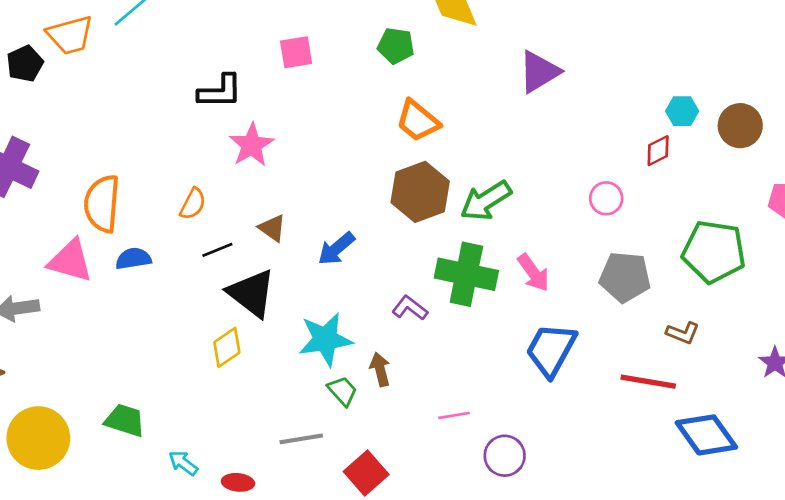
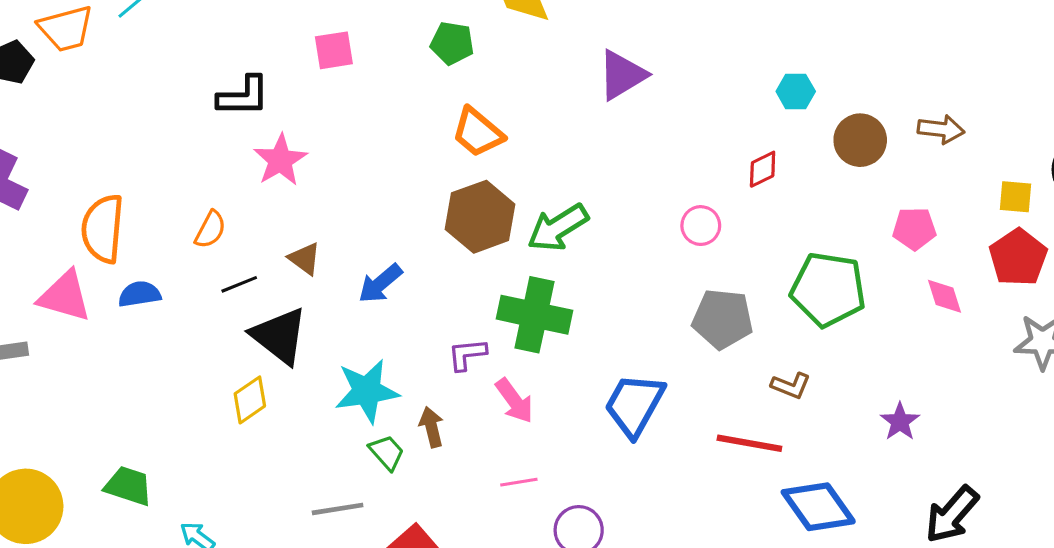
cyan hexagon: (682, 111) -> (796, 91), moved
pink arrow: (533, 273) -> (514, 401), moved
purple L-shape: (410, 308) -> (467, 354), turned -44

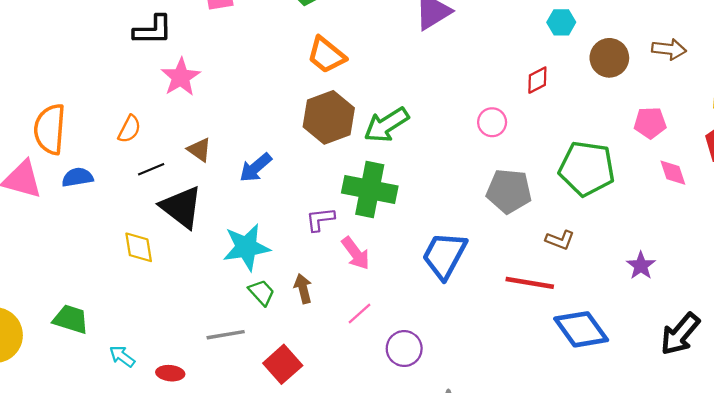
yellow diamond: (250, 400) -> (139, 247), moved, turned -64
brown arrow: (431, 427) -> (303, 289), moved
pink line: (519, 482) -> (360, 313), turned -32

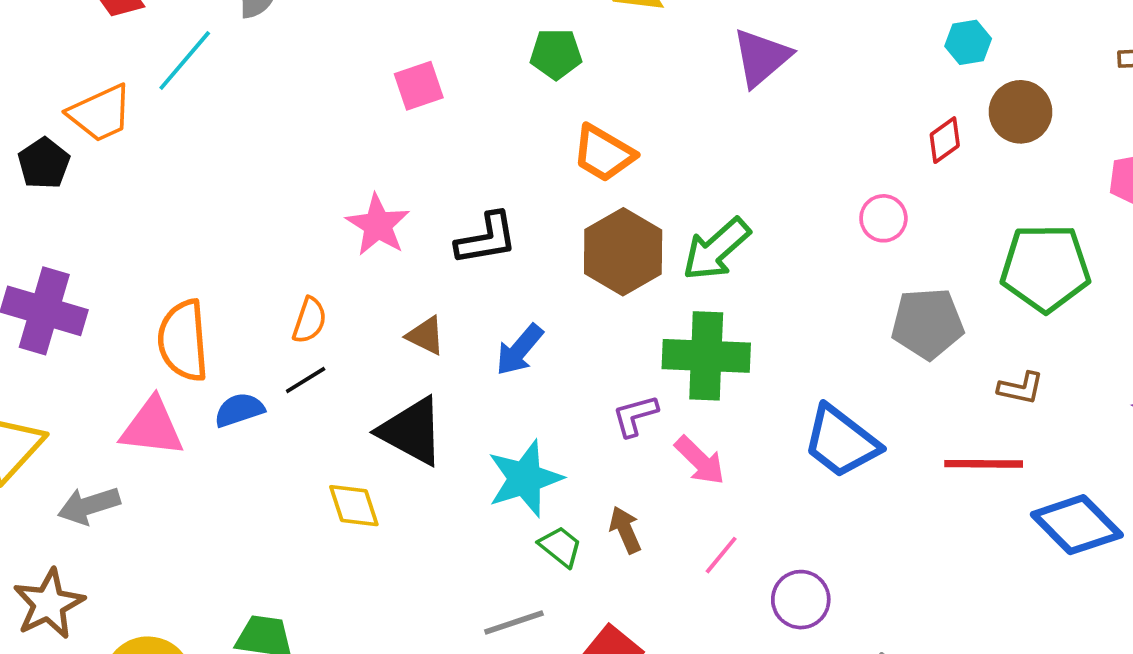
black L-shape: (153, 30) -> (486, 239), moved
brown circle: (609, 58) -> (1020, 112), moved
black line: (151, 169) -> (306, 380), moved
blue trapezoid: (444, 255) -> (841, 442), turned -72

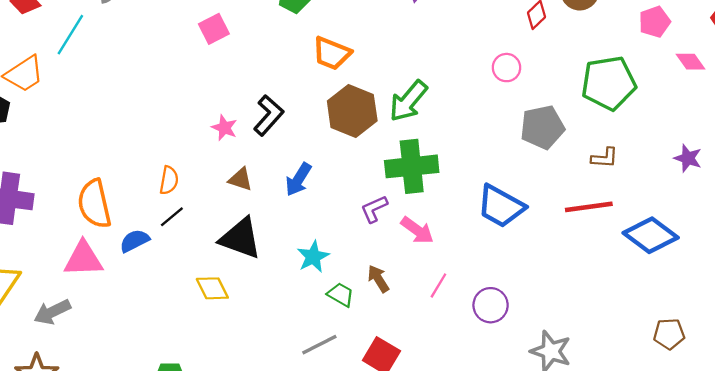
pink star: (378, 225) -> (224, 128), moved, size x0.7
black L-shape: (486, 239) -> (269, 115), turned -30
cyan star: (525, 478) -> (313, 257), size x0.7

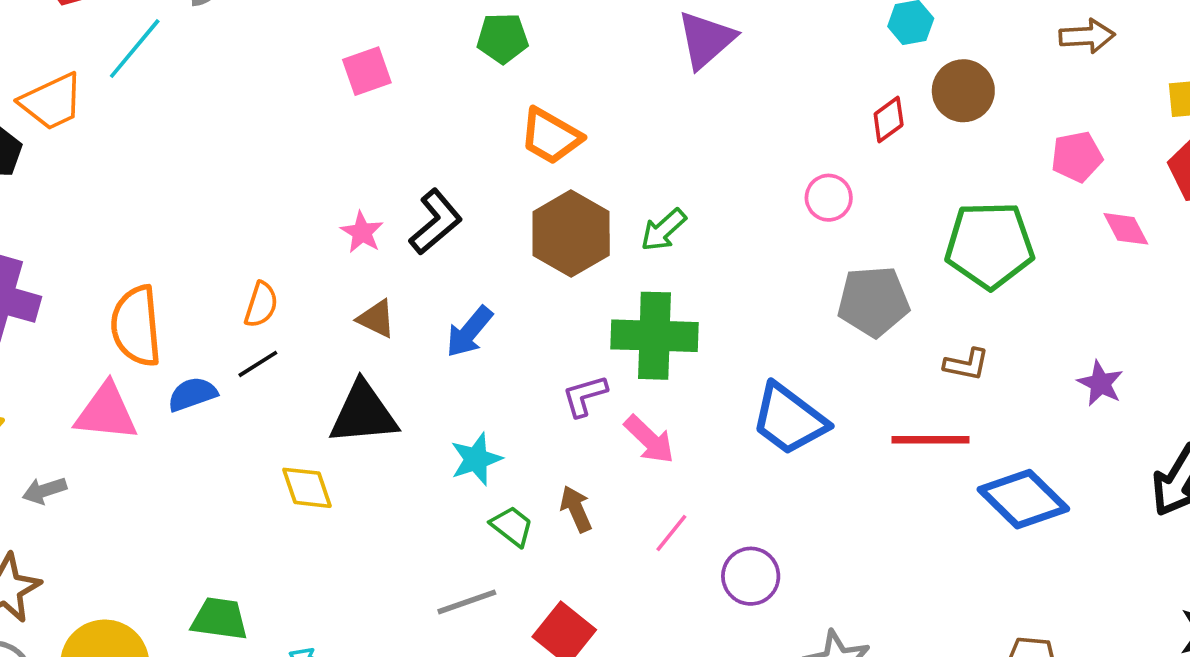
green arrow: (408, 101) -> (663, 230), size x0.7
black triangle: (240, 238) -> (363, 413), turned -33
gray arrow: (52, 312) -> (44, 490), size x0.7

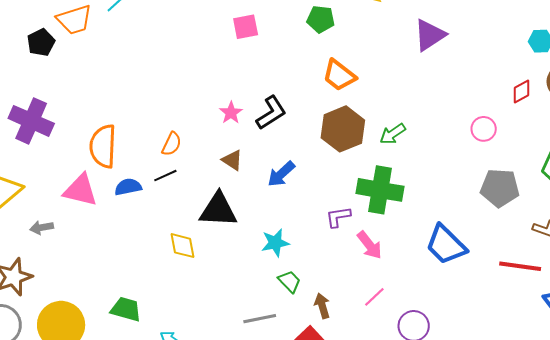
brown arrow: (576, 509) -> (322, 306), moved

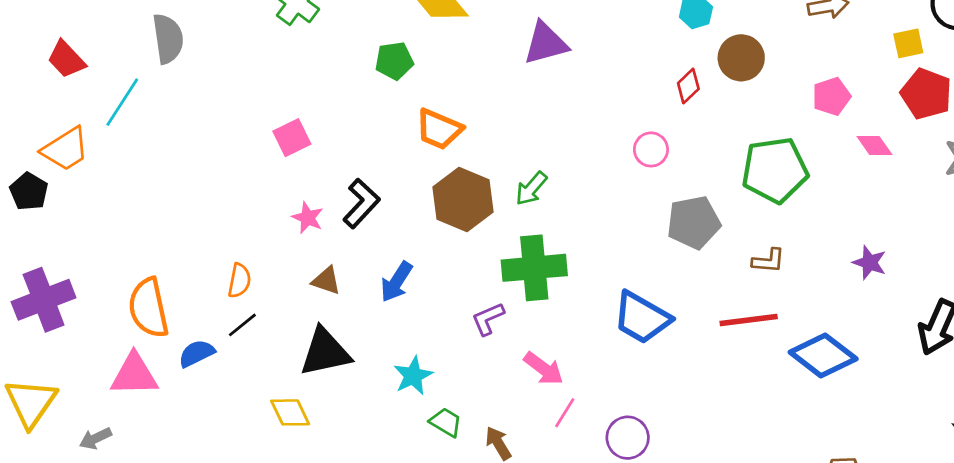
pink square: (246, 27) -> (292, 138), moved
purple triangle: (430, 35) -> (546, 43), turned 33
purple cross: (31, 121) -> (44, 300), turned -30
pink arrow: (369, 245) -> (544, 369), moved

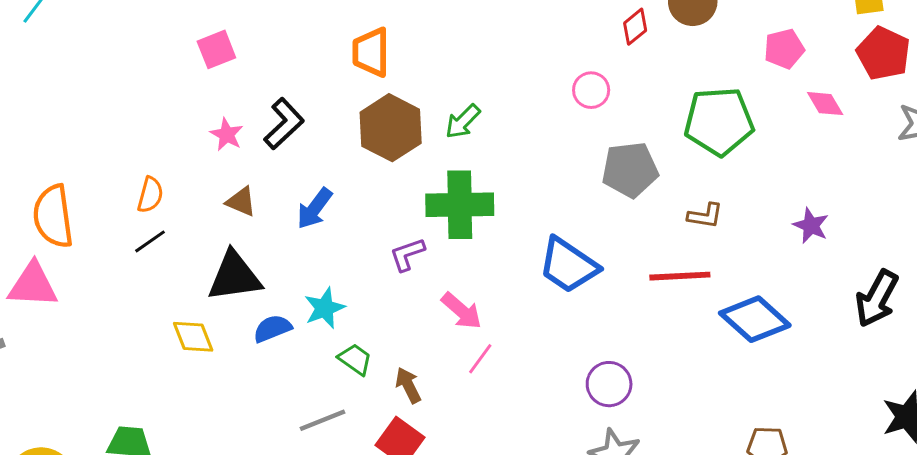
orange trapezoid: (439, 129) -> (371, 52), turned 63
blue semicircle: (197, 353) -> (272, 328), moved
purple circle: (628, 438) -> (609, 384), moved

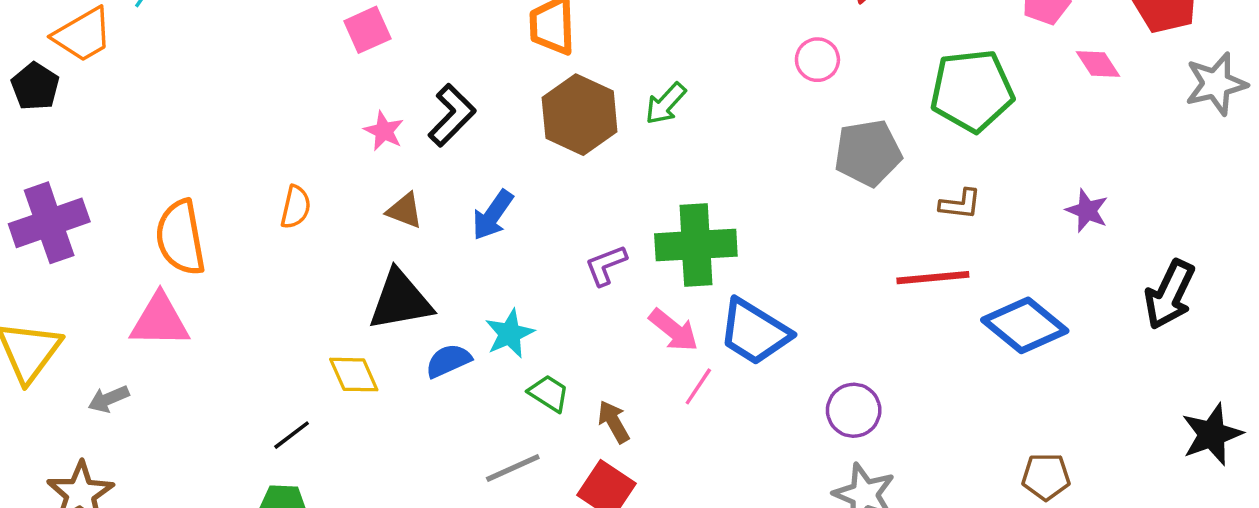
green cross: (460, 205) -> (696, 245), moved
black line: (150, 241) -> (292, 435), moved
blue trapezoid: (568, 265) -> (754, 332), moved

